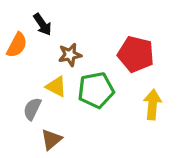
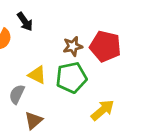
brown star: (70, 55) -> (73, 46), moved
yellow arrow: (152, 105) -> (103, 110), moved, turned 45

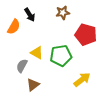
brown star: (73, 46) -> (63, 13), moved

